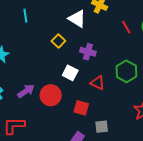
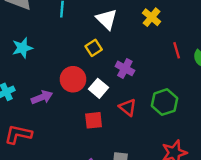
white triangle: (77, 19) -> (107, 19), moved
red circle: (51, 95) -> (73, 79), moved
red square: (81, 108) -> (94, 120), moved, turned -35

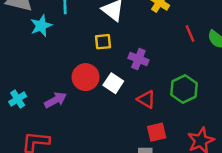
cyan star: (22, 48) -> (41, 26), moved
yellow square: (94, 48) -> (103, 42), turned 35
red square: (94, 120) -> (157, 132), moved

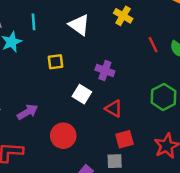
yellow square: (103, 42) -> (55, 62), moved
red circle: (86, 77) -> (63, 136), moved
green hexagon: (184, 89) -> (164, 97), moved

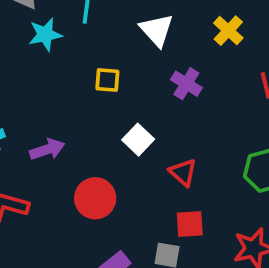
purple cross: (105, 71) -> (186, 84), moved

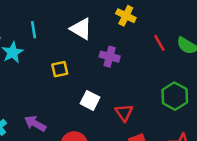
purple arrow: (47, 149) -> (35, 124), turned -115
red triangle: (183, 172) -> (124, 112), turned 30

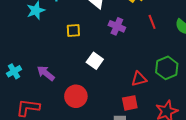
red line: (159, 43) -> (152, 22), moved
red triangle: (124, 112) -> (139, 79), moved, turned 42

